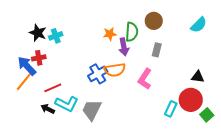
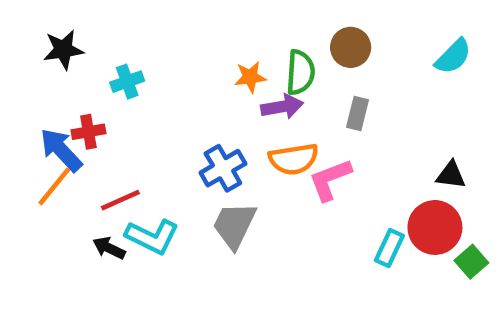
black star: (38, 33) -> (63, 50), moved, turned -30
purple arrow: (124, 47) -> (282, 107), turned -90
orange semicircle: (115, 70) -> (294, 159), moved
pink L-shape: (145, 79) -> (330, 180), turned 35
gray trapezoid: (92, 110) -> (234, 225), moved

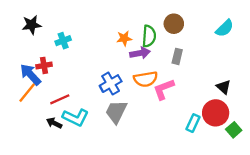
black triangle: (451, 175) -> (223, 87), turned 35

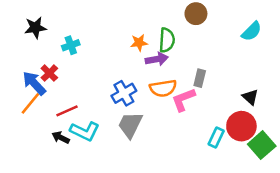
brown circle: (174, 24) -> (196, 14), moved
gray rectangle: (177, 56) -> (200, 78), moved
red cross: (44, 65) -> (49, 73), turned -35
green square: (234, 130) -> (262, 145), size x1.5

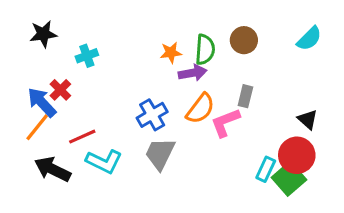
brown circle: (196, 14) -> (244, 40), moved
orange semicircle: (163, 88) -> (200, 109), turned -44
black arrow: (61, 138) -> (53, 169), moved, size x1.6
green square: (262, 145) -> (289, 179), moved

